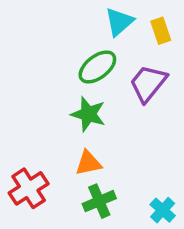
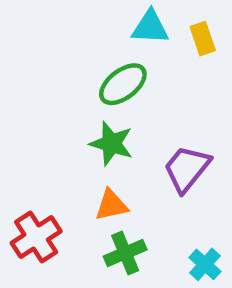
cyan triangle: (119, 22) -> (150, 27), turned 44
purple trapezoid: (148, 83) -> (187, 169), moved

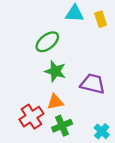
green ellipse: (123, 84) -> (47, 42), moved
purple trapezoid: (187, 169) -> (93, 84), turned 65
red cross: (36, 237) -> (31, 117), moved

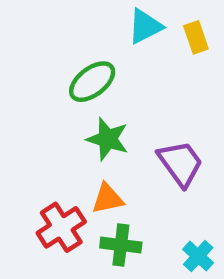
cyan triangle: (74, 13) -> (145, 26), turned -30
purple trapezoid: (93, 84) -> (180, 163), turned 40
green cross: (62, 126) -> (121, 245), turned 30

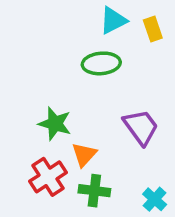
green ellipse: (92, 82) -> (101, 63), moved, turned 33
green star: (108, 139) -> (55, 124), moved
orange triangle: (108, 199) -> (84, 155), turned -36

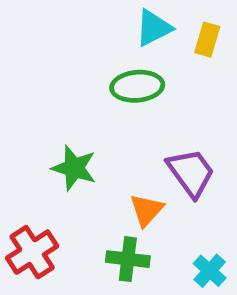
yellow rectangle: (153, 29) -> (207, 40), turned 35
orange triangle: (84, 155) -> (147, 210), moved
red cross: (48, 177) -> (32, 252), moved

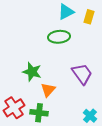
orange triangle: (147, 210) -> (48, 90), moved
green cross: (128, 259) -> (39, 113), moved

